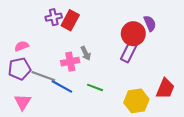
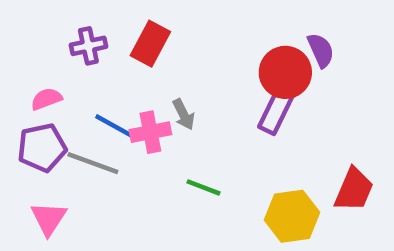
purple cross: (54, 17) -> (88, 46), moved
blue line: (62, 86) -> (117, 128), moved

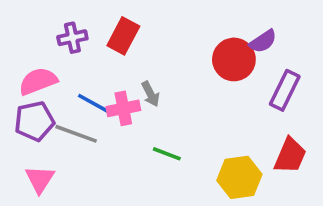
purple semicircle: (321, 50) -> (263, 41), turned 80
pink semicircle: (46, 99) -> (38, 81), size x1.5
purple rectangle: (277, 110) -> (285, 90), moved

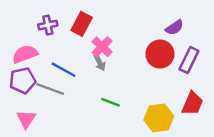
red circle: (234, 59) -> (160, 54), moved
pink cross: (123, 108) -> (102, 47), moved, turned -35

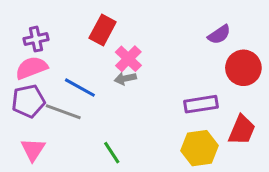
purple cross: (48, 25) -> (36, 39), moved
red circle: (160, 54) -> (243, 68), moved
purple rectangle: (189, 60) -> (201, 104), moved, turned 55
gray arrow: (100, 62) -> (125, 78), turned 105
green line: (111, 102) -> (112, 153), moved, turned 36

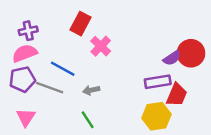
purple semicircle: (219, 35) -> (172, 58), moved
gray arrow: (125, 78) -> (91, 90), moved
red trapezoid: (242, 130) -> (177, 95), moved

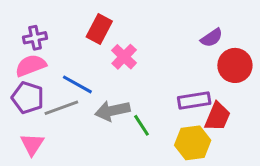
purple semicircle: (172, 58) -> (212, 38), moved
purple pentagon: (22, 79) -> (28, 98), turned 30
gray line: (50, 88) -> (61, 108), turned -40
gray arrow: (91, 90) -> (112, 111), size x1.6
green line: (88, 120) -> (142, 125), moved

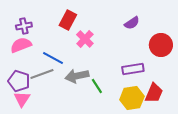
purple semicircle: (212, 38) -> (132, 23), moved
purple pentagon: (28, 98) -> (19, 81), moved
red trapezoid: (217, 117) -> (154, 93), moved

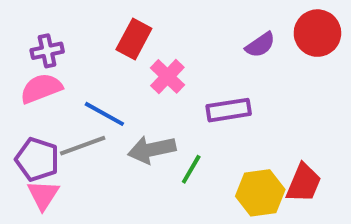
red circle: (161, 45) -> (317, 33), moved
purple rectangle: (133, 69) -> (229, 110), moved
green line: (97, 86) -> (191, 169), turned 63

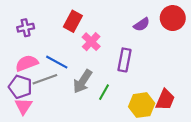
pink semicircle: (41, 88) -> (27, 63), moved
purple rectangle: (229, 110) -> (124, 60), turned -70
gray arrow: (152, 150) -> (83, 81), turned -45

